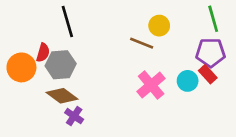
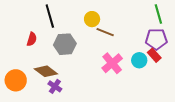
yellow circle: (159, 26) -> (92, 19), moved
gray hexagon: (61, 65) -> (65, 44), moved
orange circle: (21, 67) -> (16, 80), moved

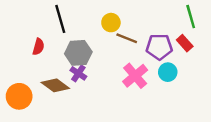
purple pentagon: (156, 39) -> (159, 47), moved
red rectangle: (154, 55) -> (185, 43), moved
purple cross: (55, 86) -> (78, 73), moved

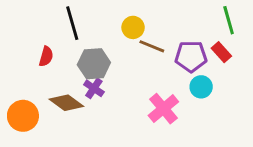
pink cross: (135, 76) -> (163, 109), moved

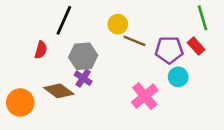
black line: (72, 23) -> (64, 20), turned 40

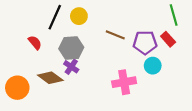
yellow circle: (118, 24) -> (79, 16), moved
red semicircle: (41, 50) -> (35, 43), turned -56
pink cross: (145, 96) -> (124, 82), turned 30

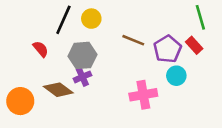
purple pentagon: (145, 43) -> (167, 49), turned -30
purple cross: (71, 67) -> (82, 77), turned 32

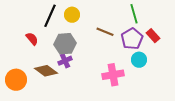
green line: (200, 17) -> (134, 14), moved

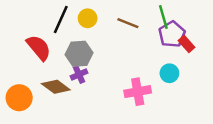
brown line: (105, 32) -> (128, 23), moved
red semicircle: (32, 39) -> (39, 48), size x1.6
purple pentagon: (132, 39) -> (172, 34), moved

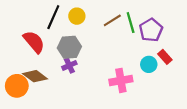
green line: (163, 17) -> (131, 23), moved
brown line: (128, 23) -> (112, 20), turned -54
red rectangle: (187, 44) -> (165, 57), moved
brown diamond: (56, 87) -> (35, 76), moved

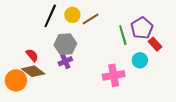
brown line: (112, 20) -> (91, 19), moved
green line: (131, 23) -> (123, 35), moved
red semicircle: (34, 42) -> (32, 55), moved, size x0.6
red rectangle: (165, 57) -> (155, 44), moved

